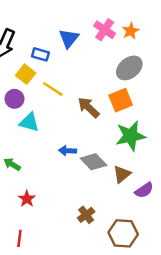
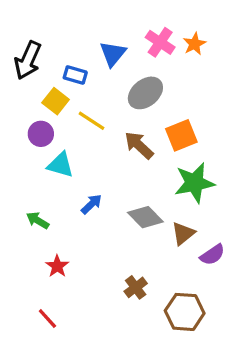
gray ellipse: (129, 68) -> (145, 93), moved
blue arrow: (68, 151) -> (92, 204), moved, turned 133
red line: (19, 238) -> (47, 318), turned -49

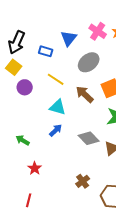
yellow square: (56, 101) -> (14, 67), moved
cyan triangle: (60, 165) -> (58, 107), moved
red line: (47, 318) -> (29, 200), turned 56

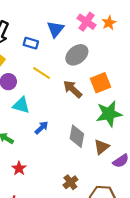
cyan triangle: (58, 107) -> (21, 105), moved
gray diamond: (89, 138) -> (77, 136), turned 55

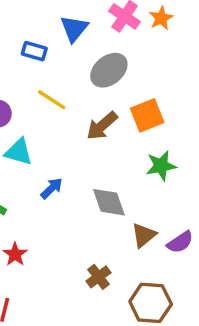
brown arrow: (73, 89) -> (102, 126), turned -84
green star: (109, 114) -> (161, 166), size x0.7
gray diamond: (77, 136) -> (109, 202), turned -30
brown triangle: (101, 147) -> (144, 235), moved

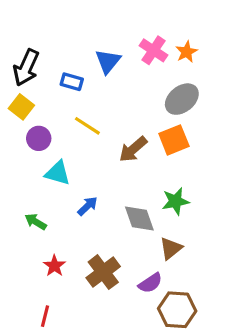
gray ellipse: (109, 70) -> (182, 99), moved
green star: (161, 166) -> (176, 201), moved
purple semicircle: (180, 242) -> (150, 283), moved
brown cross: (98, 277) -> (103, 272), moved, size x1.5

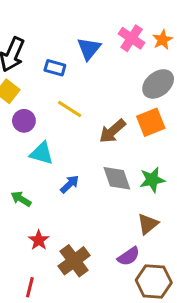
gray diamond: (139, 219) -> (117, 178), moved
brown cross: (103, 272) -> (74, 261), moved

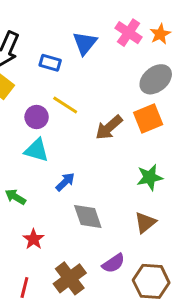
purple circle: (24, 121) -> (37, 117), moved
gray diamond: (117, 178) -> (88, 217), moved
purple semicircle: (129, 256) -> (113, 263), moved
brown cross: (74, 261) -> (70, 278), moved

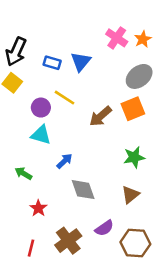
blue triangle: (85, 43) -> (81, 62), moved

